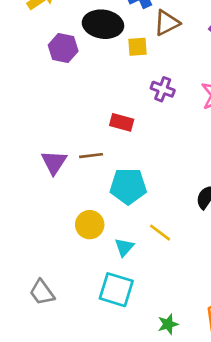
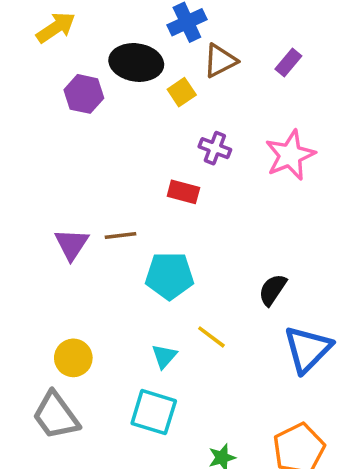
yellow square: (137, 47) -> (182, 92), turned -30
red rectangle: (122, 122) -> (183, 192), moved
yellow circle: (90, 225) -> (73, 358), moved
gray trapezoid: (42, 292) -> (56, 416), size x1.4

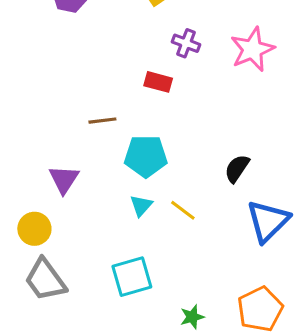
purple triangle: (72, 244) -> (64, 179), moved
cyan triangle: (164, 356) -> (141, 206), moved
yellow circle: (73, 358) -> (34, 229), moved
cyan square: (154, 412) -> (132, 277), turned -33

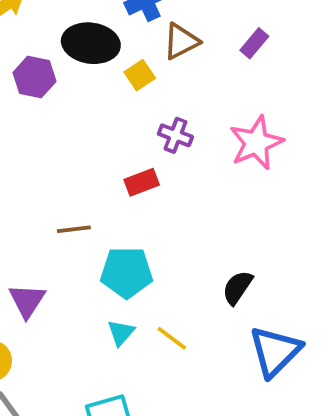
red rectangle: (158, 82) -> (142, 182), turned -36

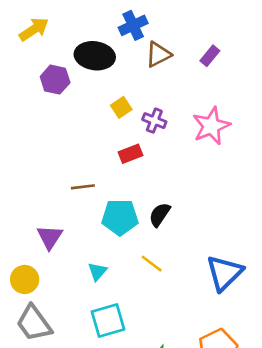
yellow square: (140, 75) -> (121, 107), moved
black semicircle: (237, 287) -> (160, 215), moved
cyan triangle: (121, 333) -> (97, 272), moved

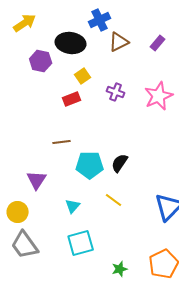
yellow square: (121, 107) -> (83, 76), moved
red rectangle: (130, 154) -> (72, 99), moved

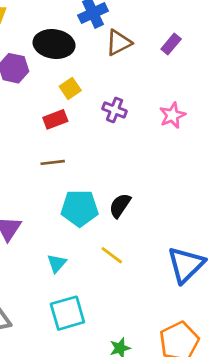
pink star: (159, 96) -> (172, 115), size x0.7
brown line: (62, 142) -> (53, 162), moved

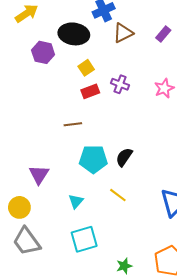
red rectangle: (55, 119) -> (90, 91), moved

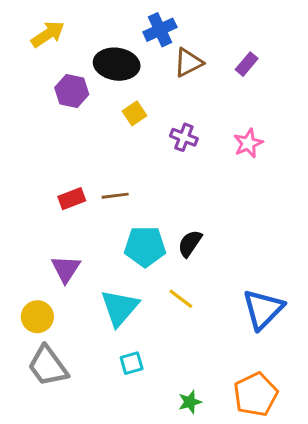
red rectangle: (90, 91) -> (72, 199), moved
cyan triangle: (76, 201) -> (120, 308), size x1.8
cyan square: (84, 239) -> (132, 363), size x0.6

